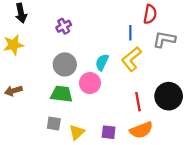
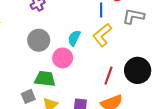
green trapezoid: (62, 94) -> (45, 79), moved
red line: (138, 102) -> (108, 76), turned 30
gray square: (54, 123) -> (28, 96), turned -32

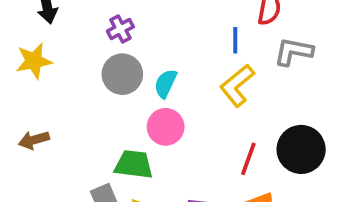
cyan semicircle: (74, 38) -> (166, 84), moved
gray circle: (39, 40) -> (122, 74), moved

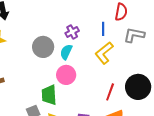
purple cross: (120, 29) -> (72, 32), moved
green trapezoid: (134, 164) -> (49, 95), turned -100

